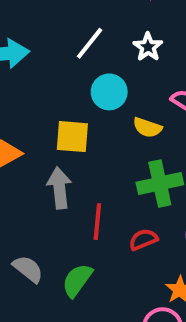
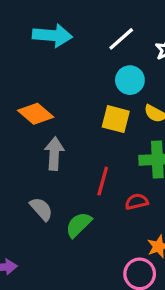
yellow square: (72, 137) -> (116, 119), moved
gray arrow: (59, 188) -> (54, 154), moved

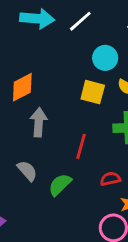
white line: (121, 39) -> (80, 21), moved
orange diamond: (36, 114) -> (22, 87), turned -68
red semicircle: (137, 202) -> (110, 179), moved

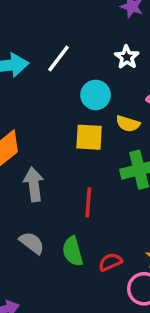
red semicircle: (110, 179) -> (110, 262), moved
green semicircle: (60, 185) -> (73, 251), turned -50

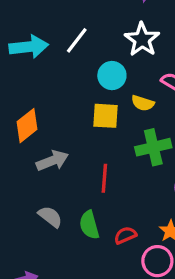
white star: (127, 57) -> (142, 39), size x1.5
gray arrow: (34, 184) -> (52, 161), turned 76

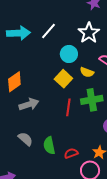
yellow square: (106, 116) -> (63, 79), turned 36
red line: (104, 178) -> (68, 107), moved

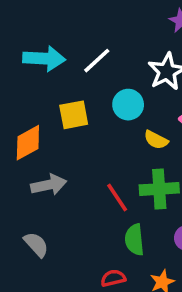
yellow square: (63, 79) -> (74, 115), moved, turned 30
red line: (68, 107) -> (117, 197), turned -48
green semicircle: (49, 146) -> (134, 240), moved

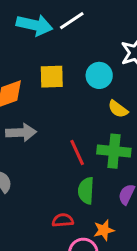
white line: (97, 61) -> (72, 21), moved

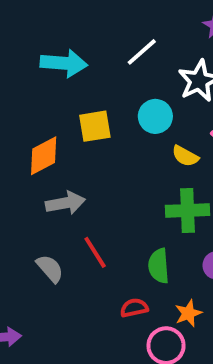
white line: (72, 21) -> (142, 52), moved
red line: (77, 153) -> (95, 252), moved

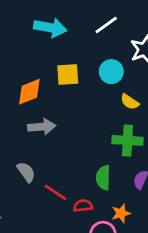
red line: (95, 252) -> (56, 192), moved, turned -30

